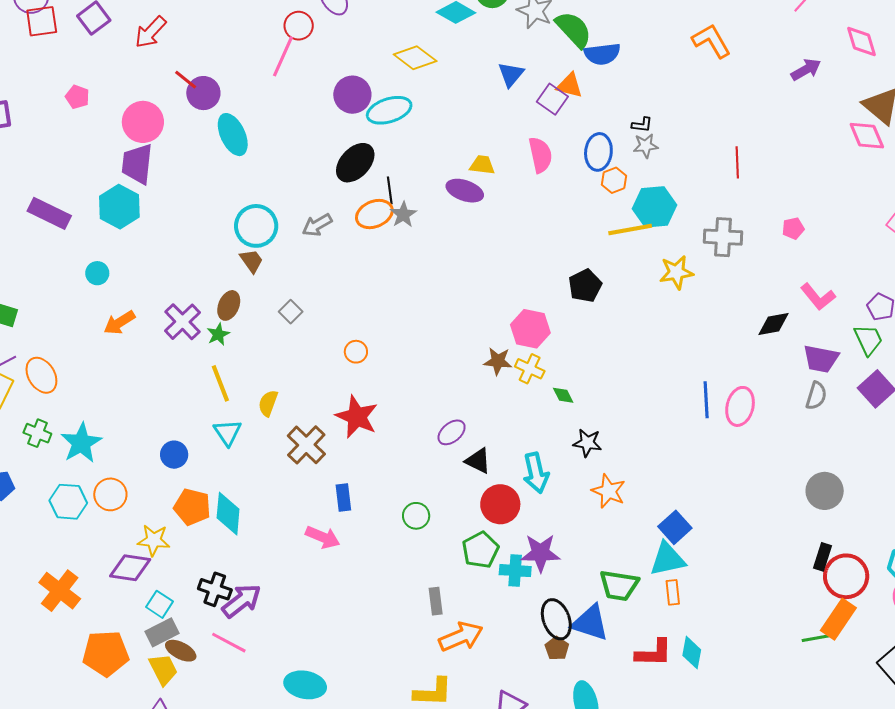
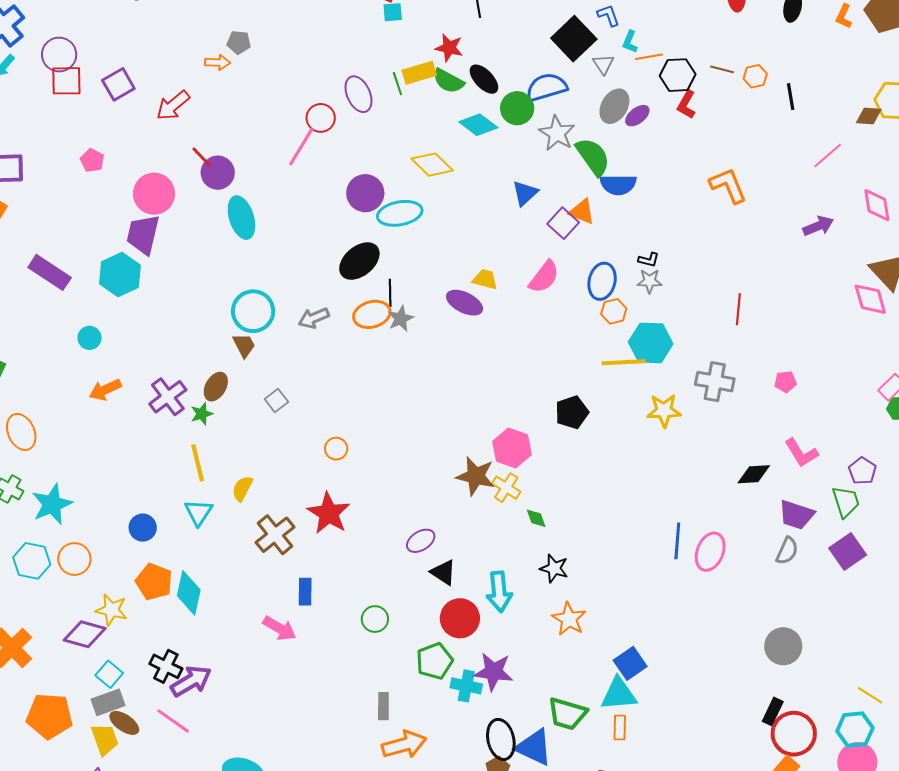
pink semicircle: (540, 155) -> (544, 277), turned 42
brown star: (498, 361) -> (476, 476), size x1.4

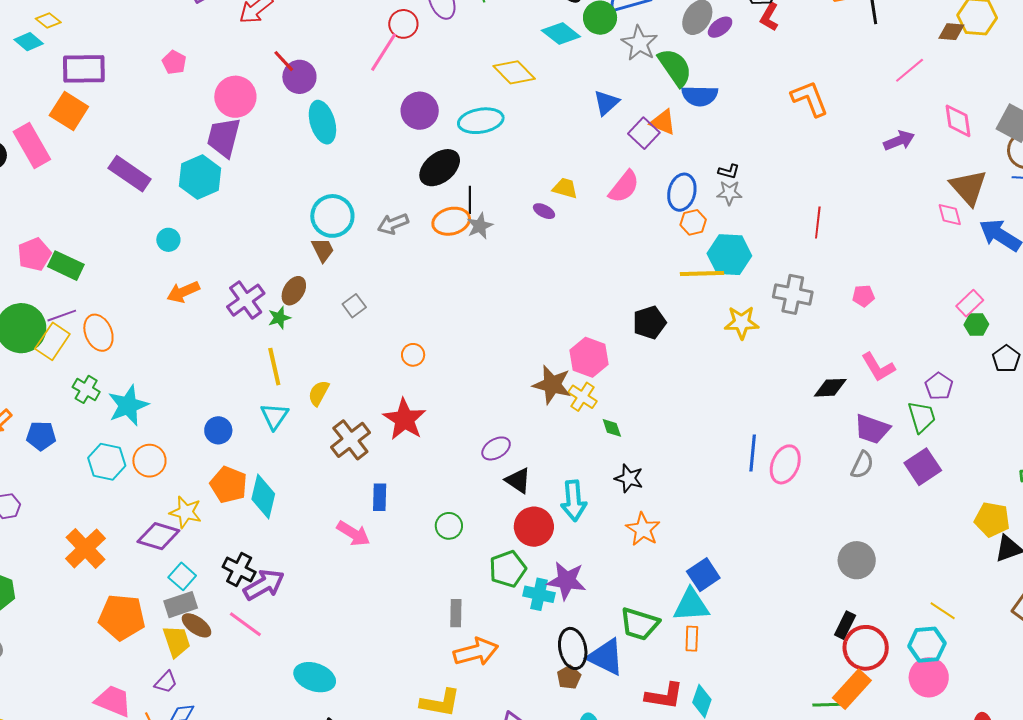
purple circle: (365, 193) -> (420, 111), moved
pink diamond: (870, 299) -> (950, 215), size x0.7
purple ellipse: (465, 303) -> (544, 211), size x0.6

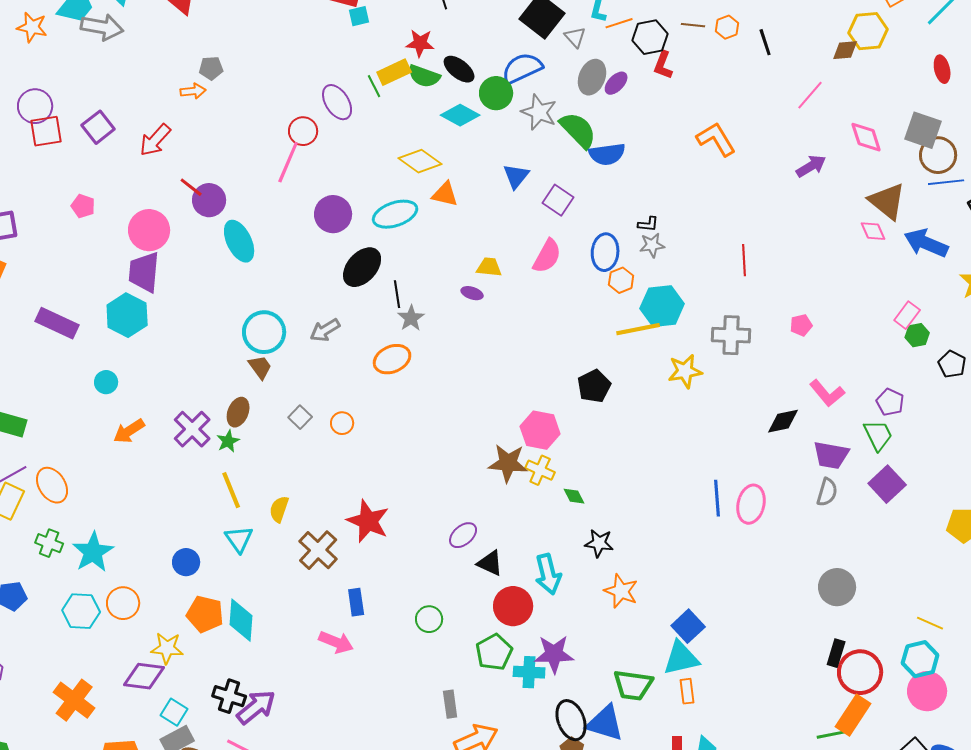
orange triangle: (663, 122) -> (445, 194), moved
orange ellipse: (451, 221) -> (392, 359), moved
orange circle: (413, 355) -> (342, 423), moved

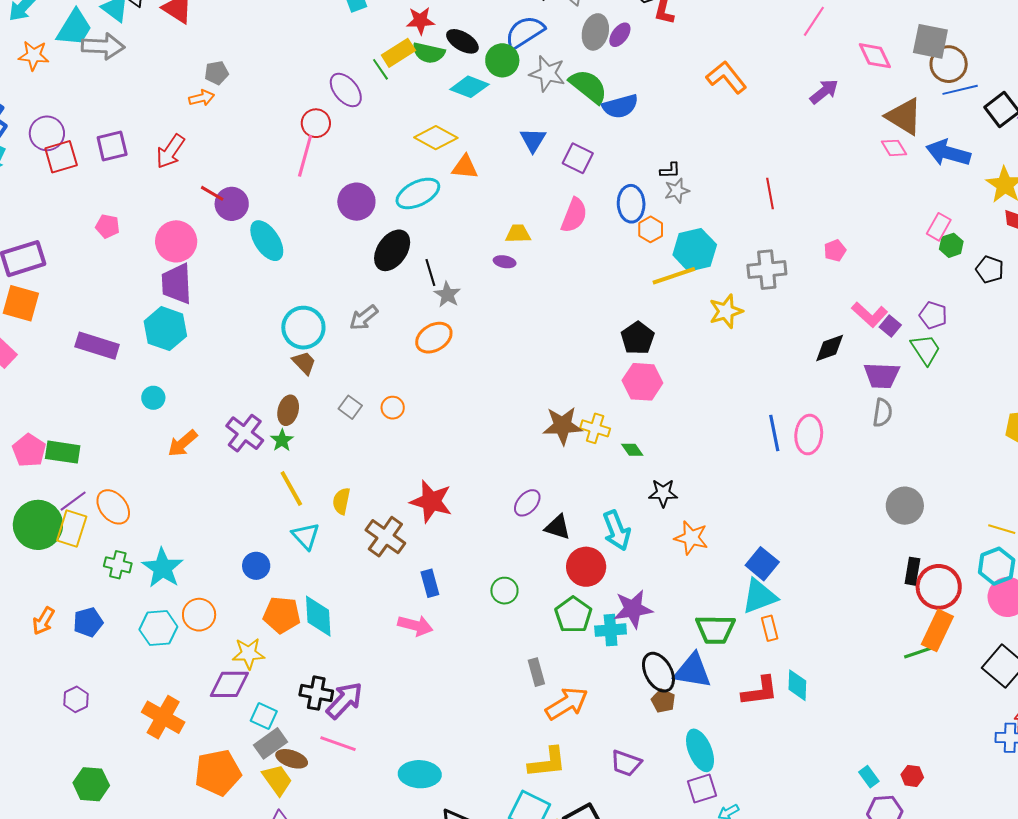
purple square: (98, 127) -> (112, 146), turned 32
pink hexagon: (540, 430) -> (642, 382), moved
purple square: (887, 484) -> (890, 326), moved, size x0.6

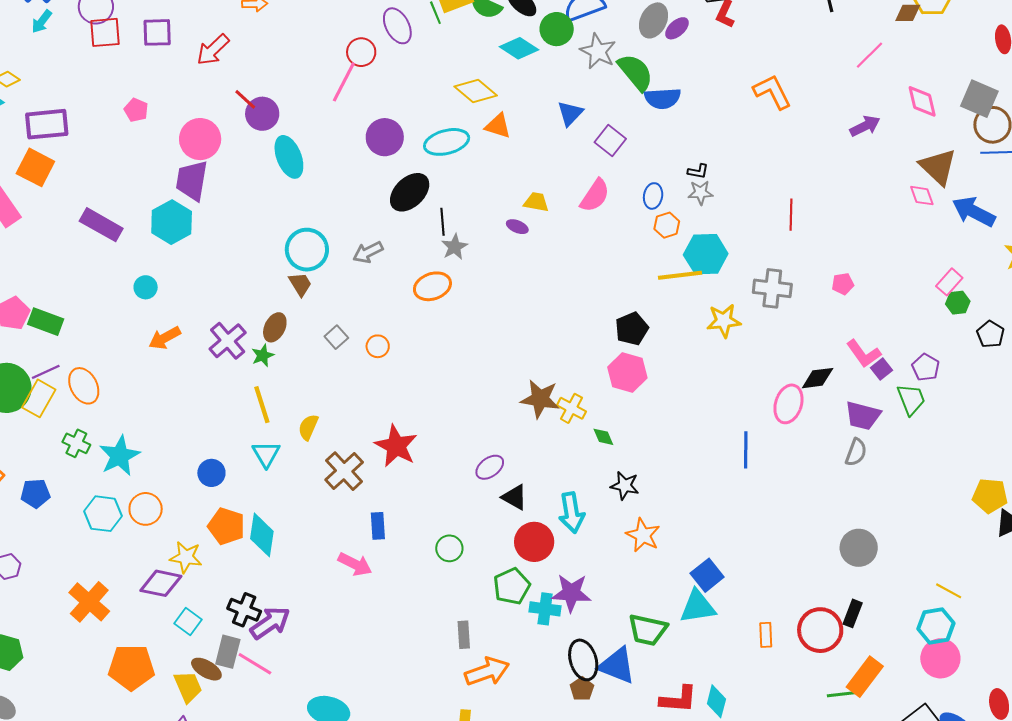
blue ellipse: (631, 204) -> (653, 196), size x0.7
pink ellipse: (809, 435) -> (788, 404), moved
red circle: (939, 587) -> (820, 630), moved
orange rectangle: (770, 628) -> (766, 635), moved
gray rectangle: (270, 743) -> (228, 652), moved, turned -52

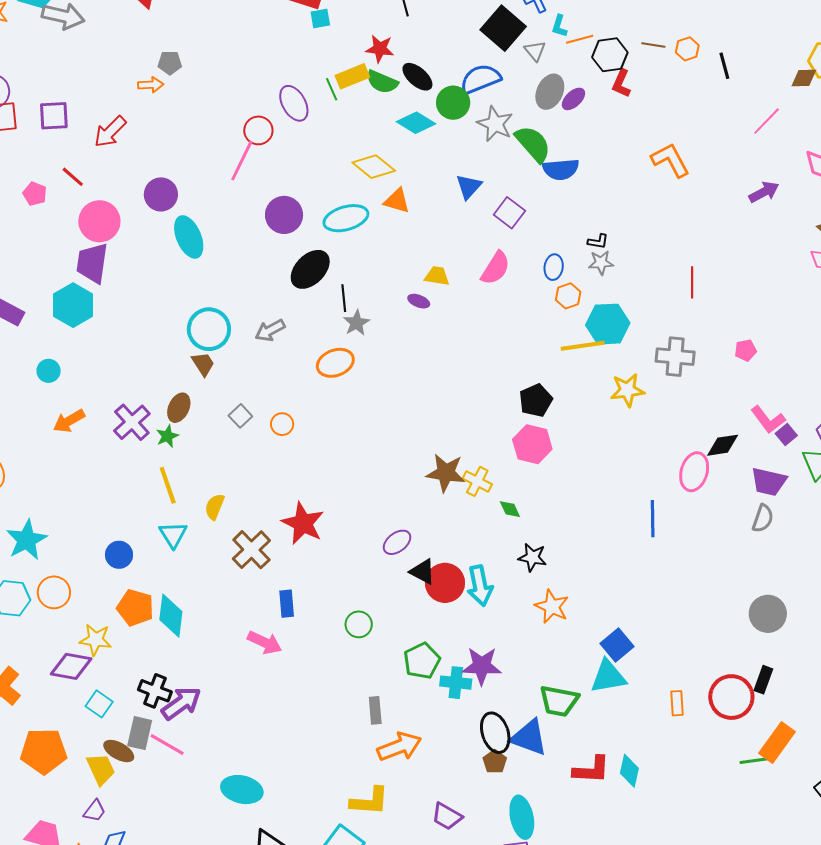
red line: (245, 99) -> (73, 177), moved
red circle: (534, 542) -> (445, 583), moved

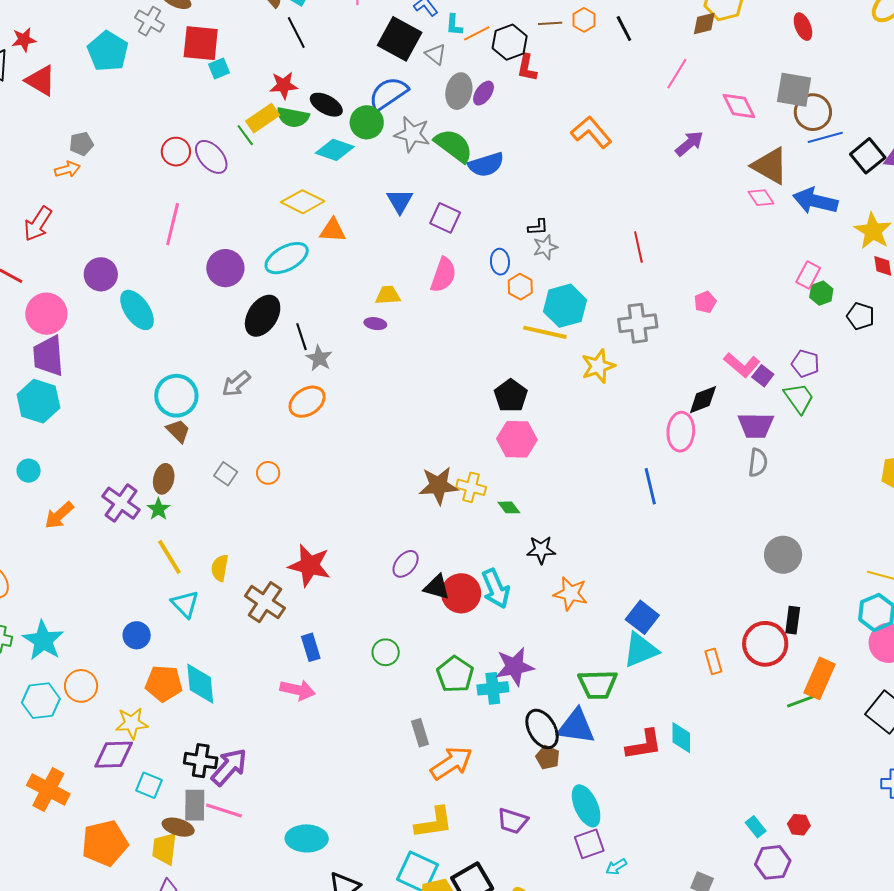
red circle: (258, 130) -> (176, 152), moved
yellow line: (583, 346) -> (545, 332), turned 33
yellow trapezoid: (101, 769) -> (164, 849), turned -136

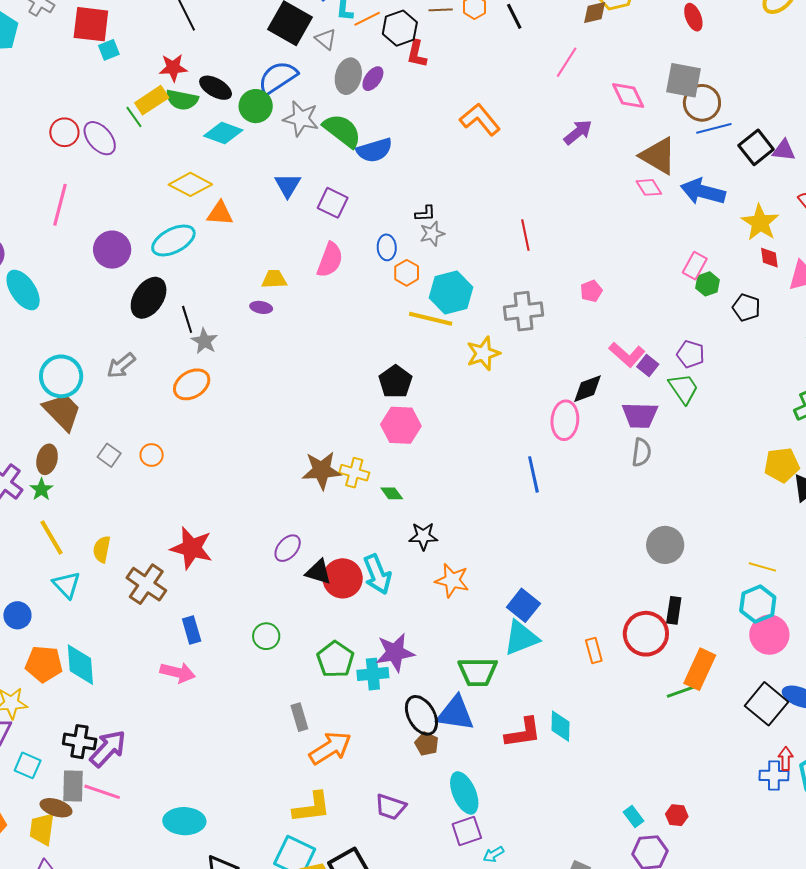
brown trapezoid: (178, 431) -> (62, 412), size x1.6

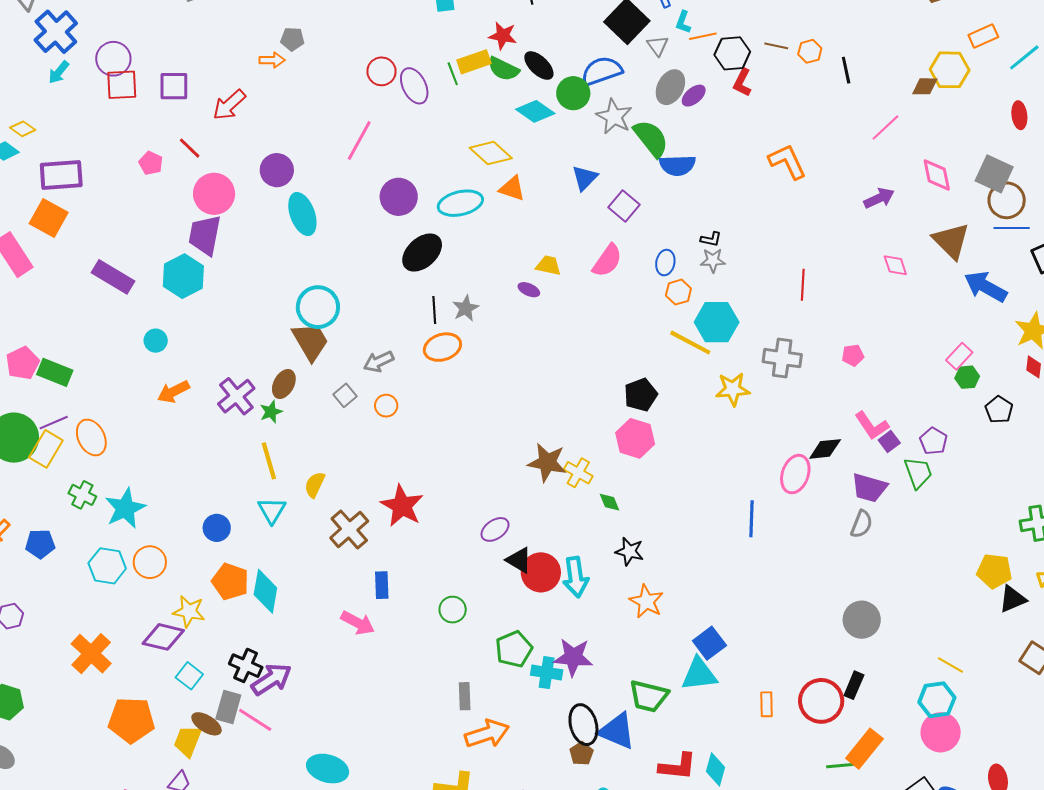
pink diamond: (649, 187) -> (895, 265), moved
black line: (187, 319) -> (434, 310), moved
gray arrow: (121, 365) -> (379, 362), moved

